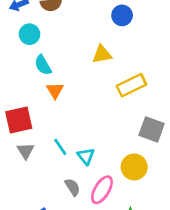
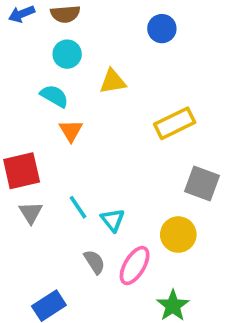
cyan circle: (30, 34) -> (67, 54), moved
yellow triangle: (102, 54) -> (113, 81), moved
cyan semicircle: (43, 65) -> (54, 96), turned 150

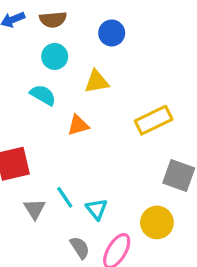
blue circle: (162, 29) -> (112, 33), moved
orange triangle: (71, 131) -> (78, 125), moved, turned 45
gray triangle: (31, 213) -> (35, 209), moved

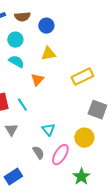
blue circle: (112, 33) -> (46, 26), moved
cyan circle: (55, 56) -> (15, 40), moved
orange triangle: (78, 125) -> (37, 80), turned -32
cyan line: (65, 197) -> (22, 105), moved

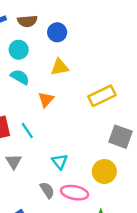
pink ellipse: (60, 155) -> (75, 193), turned 70

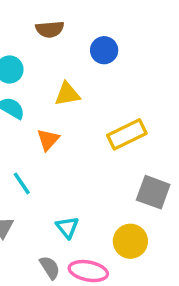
brown semicircle: (27, 21) -> (50, 29), moved
blue circle: (57, 32) -> (104, 50), moved

